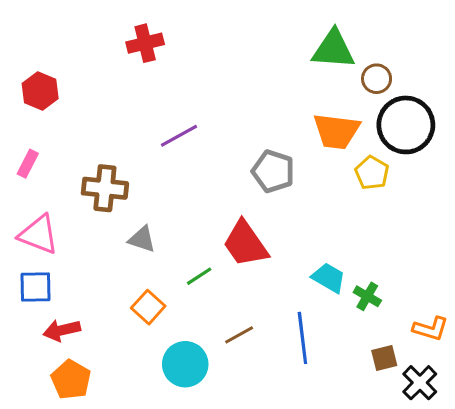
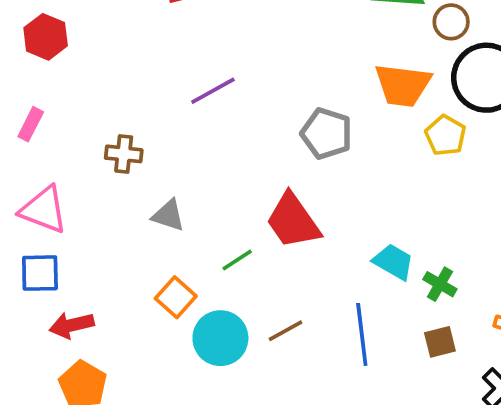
brown cross: (105, 188) -> (124, 154), size x0.7
brown square: (384, 358) -> (440, 342), moved
cyan circle: (185, 364) -> (220, 338), moved

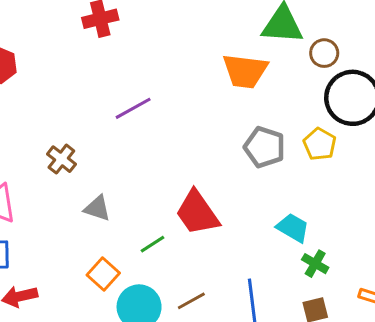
orange trapezoid: (403, 85) -> (245, 71), moved
gray pentagon: (326, 134) -> (264, 147), moved
brown cross: (124, 154) -> (61, 159), turned 32
cyan trapezoid: (393, 262) -> (293, 228), moved

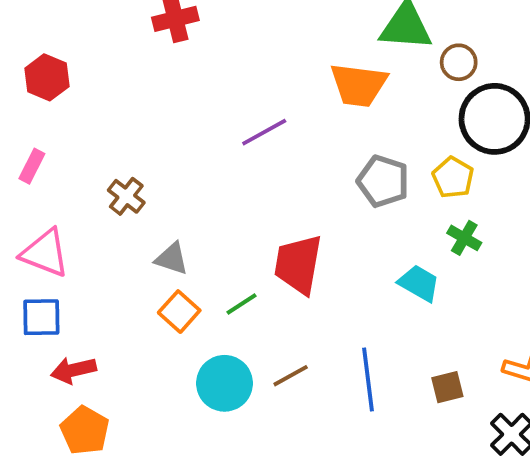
purple line: (133, 108) -> (264, 132), moved
red trapezoid: (197, 213) -> (298, 264), turned 45
green cross: (315, 264) -> (464, 238), moved
orange square: (103, 274) -> (179, 312), moved

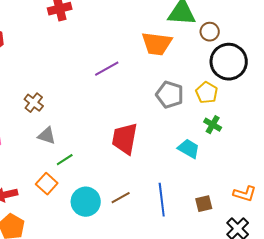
gray triangle: (172, 259) -> (47, 136), moved
green line: (241, 304) -> (65, 160), moved
orange square: (179, 312) -> (47, 184), moved

